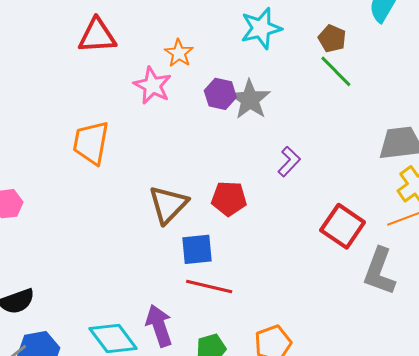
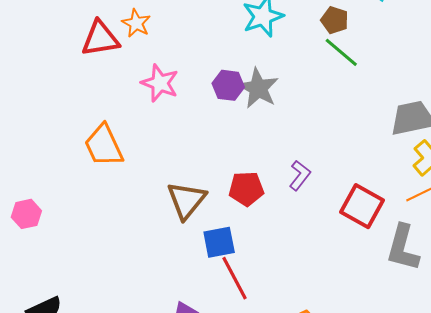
orange star: (179, 53) -> (136, 23), moved
orange trapezoid: (91, 143) -> (104, 146), turned -30
purple L-shape: (289, 161) -> (300, 175), moved
red line: (209, 286) -> (234, 278), turned 54

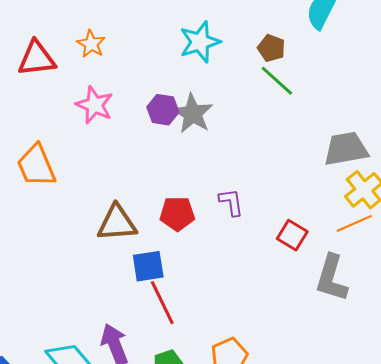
orange star: (136, 23) -> (91, 44), moved
purple L-shape: (300, 175) -> (231, 202), turned -48
brown triangle: (186, 200) -> (117, 223), turned 45
red square: (362, 206) -> (292, 235), size x0.7

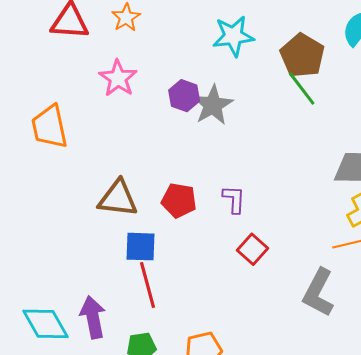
brown pentagon: (271, 48) -> (302, 56), size x1.6
red square: (292, 235) -> (253, 249), moved

